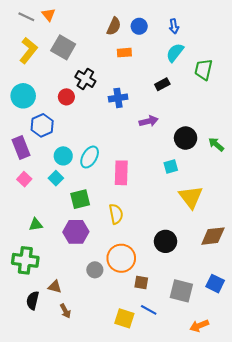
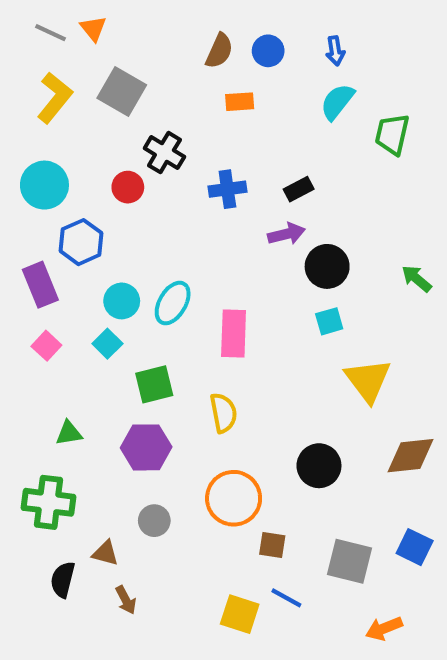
black rectangle: (162, 84) -> (299, 189), moved
black circle: (186, 138) -> (327, 266), moved
gray circle: (95, 270) -> (154, 521), moved

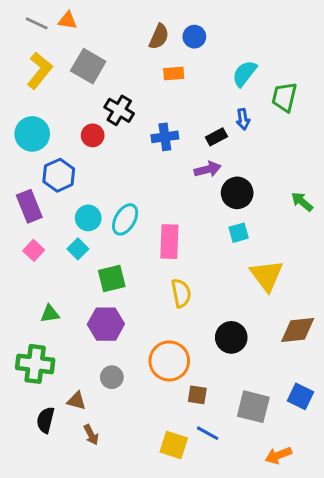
orange triangle: (93, 28) -> (68, 20), turned -42
blue arrow: (335, 51) -> (243, 119), moved
yellow semicircle: (223, 413) -> (181, 293), moved

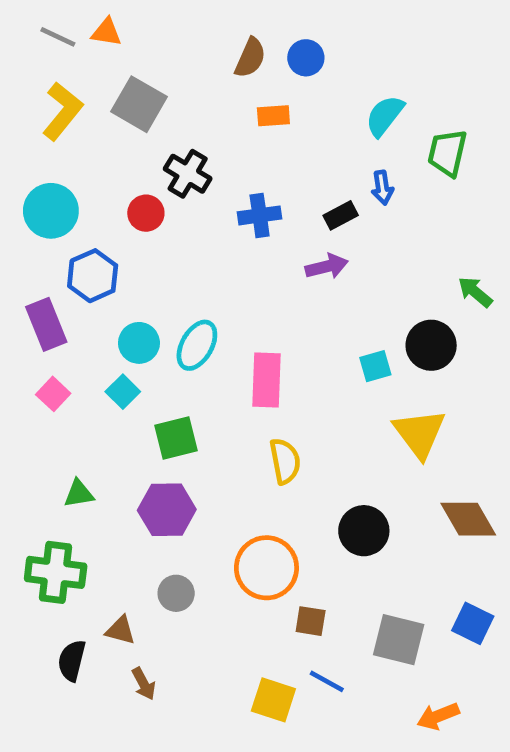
black circle: (237, 193) -> (431, 345), moved
green arrow: (302, 202) -> (475, 292), moved
brown diamond: (298, 330) -> (468, 519), turned 66

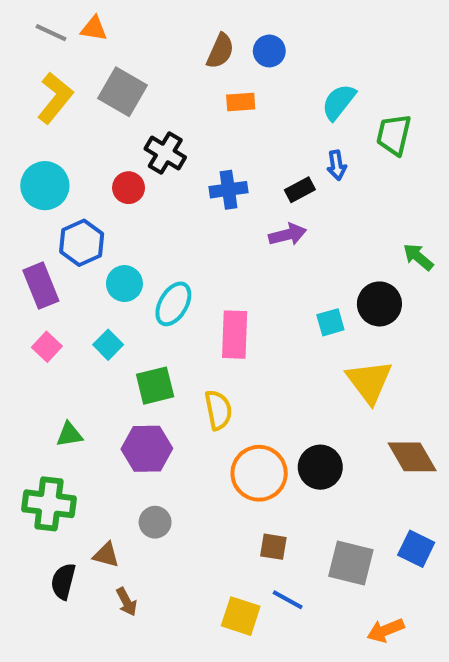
cyan circle: (139, 343) -> (124, 284), moved
yellow semicircle: (285, 461) -> (218, 410), moved
orange circle: (266, 568) -> (259, 473), moved

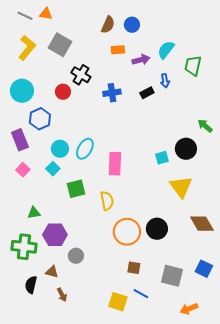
purple arrow: (288, 235) -> (141, 60), moved
cyan circle: (124, 284) -> (60, 149), moved
purple hexagon: (147, 449) -> (55, 235), moved

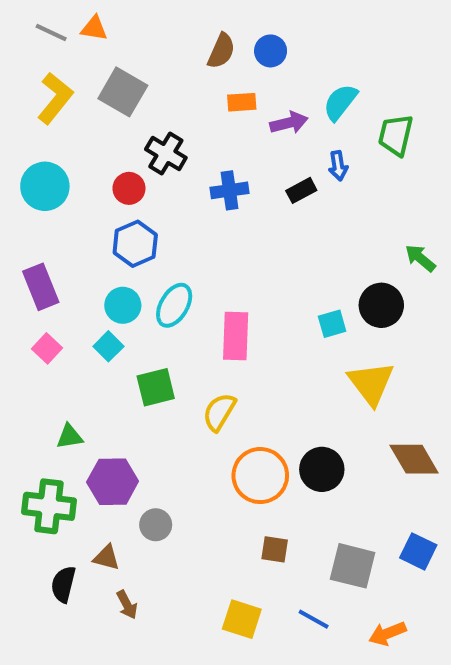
blue hexagon: (40, 119) -> (135, 244), moved
yellow semicircle: (107, 201) -> (219, 412), turned -138
blue line: (141, 294) -> (314, 619), moved

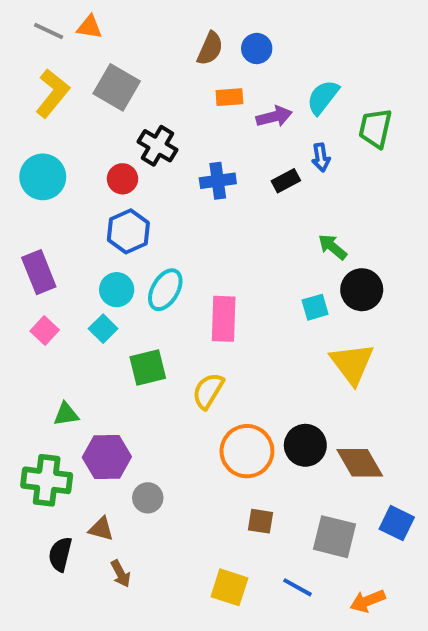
green arrow: (420, 258) -> (333, 247), moved
brown diamond: (414, 459) -> (360, 463), moved

